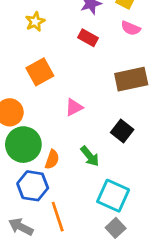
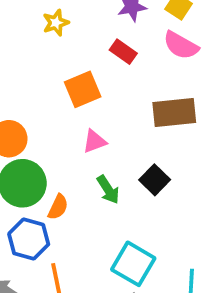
pink semicircle: (131, 28) -> (181, 45), size x1.4
orange square: (40, 72) -> (83, 89), moved
green arrow: (90, 156) -> (108, 190), moved

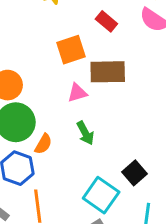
brown rectangle: (174, 112) -> (108, 72), moved
black square: (155, 180) -> (135, 173), moved

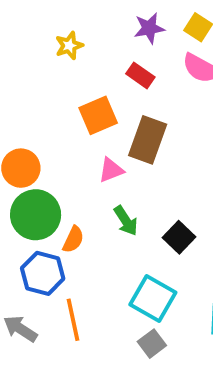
brown rectangle: (108, 72) -> (148, 140), turned -64
black square: (135, 173) -> (179, 237), moved

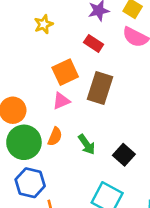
pink triangle: (111, 170) -> (61, 101), moved
orange semicircle: (73, 239) -> (55, 137), moved

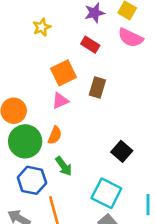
brown rectangle: (100, 88) -> (97, 87), size x0.7
green arrow: (87, 144) -> (64, 166), moved

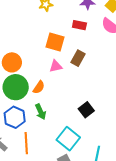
red rectangle: (90, 45) -> (79, 25), turned -32
orange square: (63, 73) -> (55, 42), turned 30
pink triangle: (60, 101) -> (56, 66), moved

